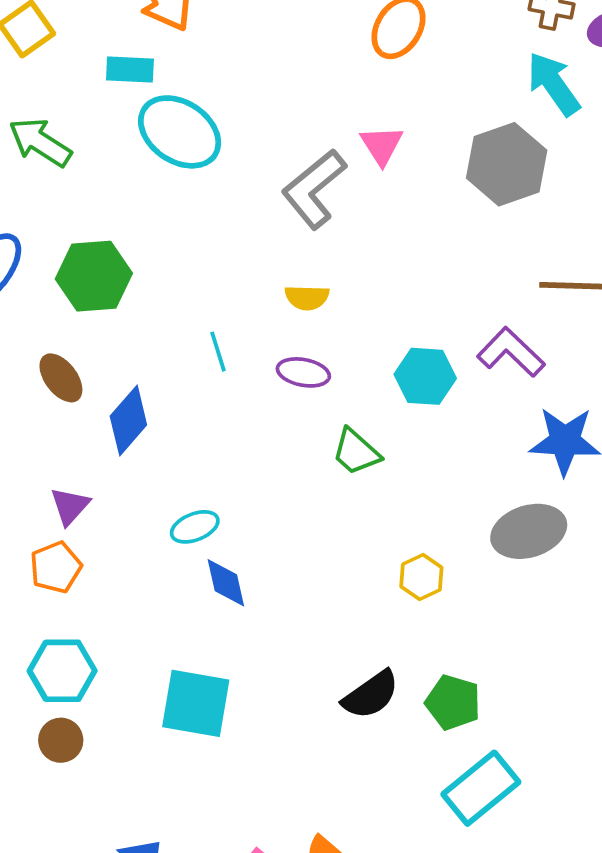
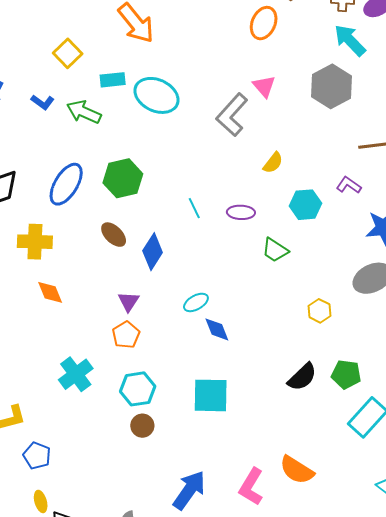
cyan rectangle: (130, 70) -> (113, 80), moved
yellow semicircle: (307, 298) -> (273, 163), moved, turned -45
purple L-shape: (511, 352) -> (349, 185), size x0.7

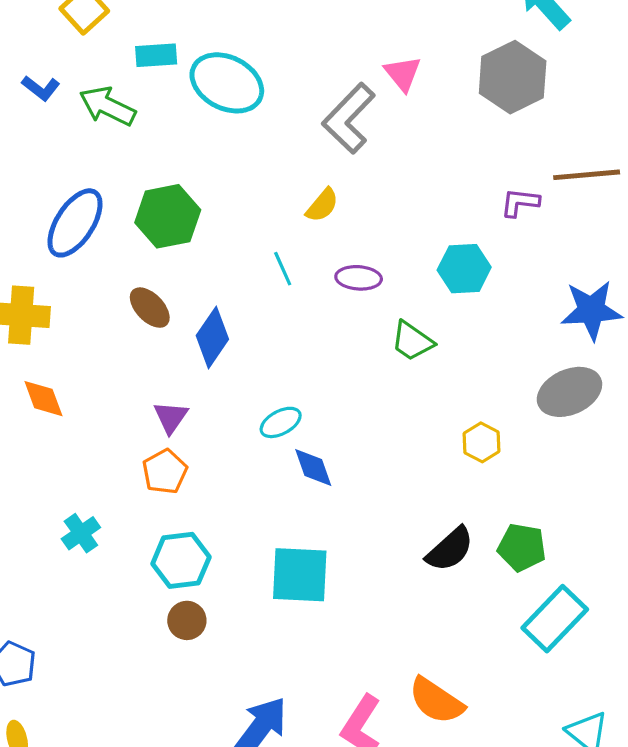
yellow semicircle: (273, 163) -> (322, 205), moved
purple L-shape: (349, 185) -> (520, 203), moved, turned -30
cyan cross: (76, 374) -> (81, 533), size x0.7

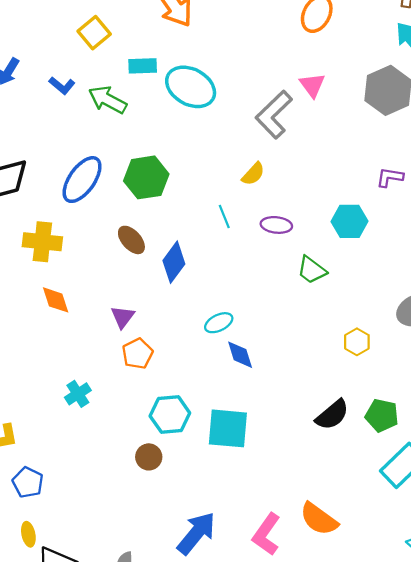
purple triangle: (171, 417) -> (123, 317), moved
cyan hexagon: (181, 560) -> (170, 415), moved

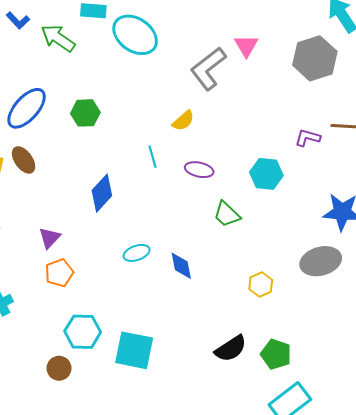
green hexagon: (146, 177) -> (85, 113), size x0.7
brown ellipse: (131, 240) -> (24, 160), moved
blue diamond: (240, 355) -> (181, 266), moved

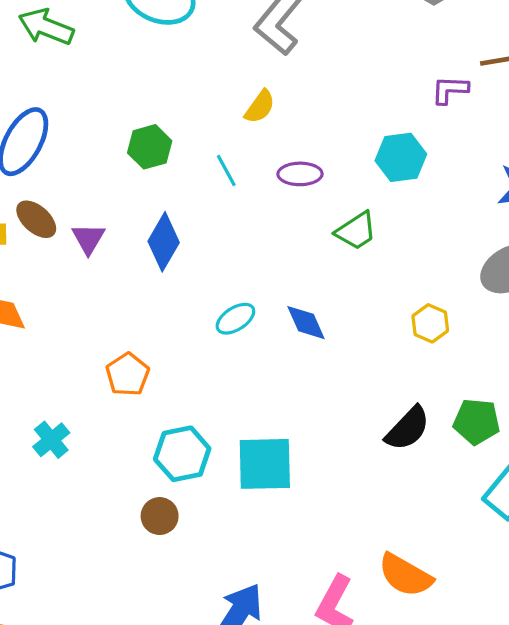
green hexagon: (85, 113) -> (150, 147), moved
green trapezoid: (227, 214) -> (356, 231), turned -64
purple triangle: (50, 238) -> (88, 239), moved

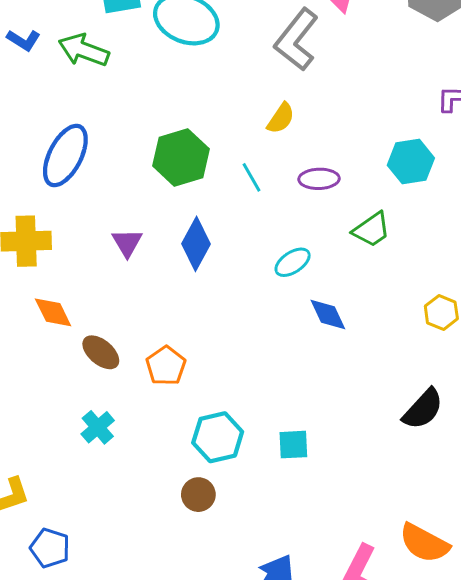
green hexagon: (150, 147) -> (181, 157), size x1.4
brown ellipse: (36, 219) -> (101, 352), moved
cyan ellipse: (235, 319) -> (293, 262), moved
cyan square: (265, 464) -> (293, 445), size x0.6

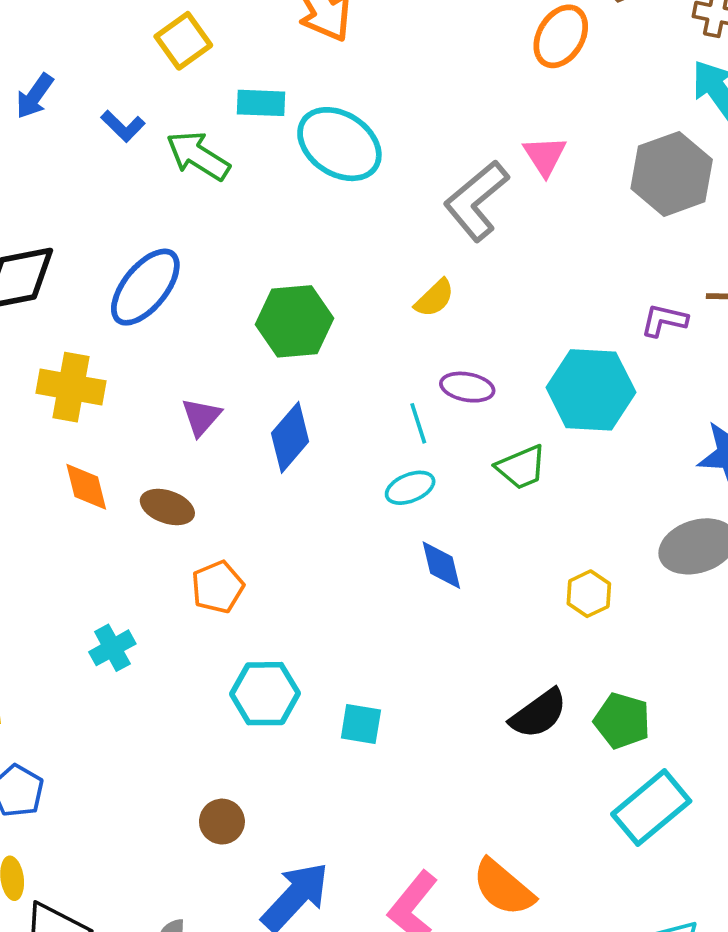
cyan hexagon: (411, 162) -> (591, 390), size x1.4
cyan line: (252, 177) -> (418, 423), moved
brown ellipse: (101, 352) -> (167, 507), moved, turned -33
brown circle: (198, 495) -> (222, 822), moved

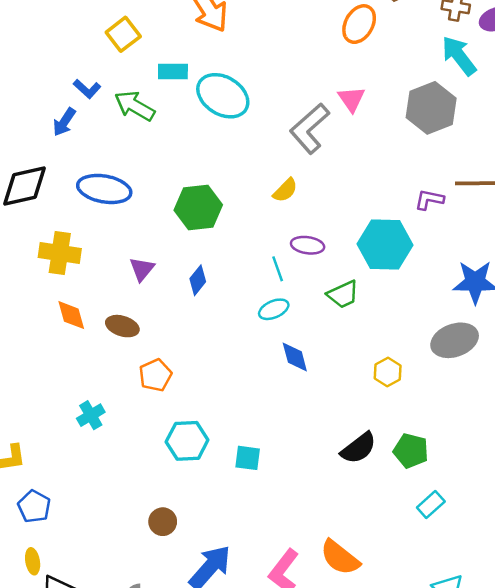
blue arrow: (35, 96) -> (64, 122), moved
blue ellipse: (145, 287) -> (104, 189), turned 63
blue diamond: (290, 437) -> (198, 280), size x0.7
cyan rectangle: (651, 808) -> (431, 505), size x0.6

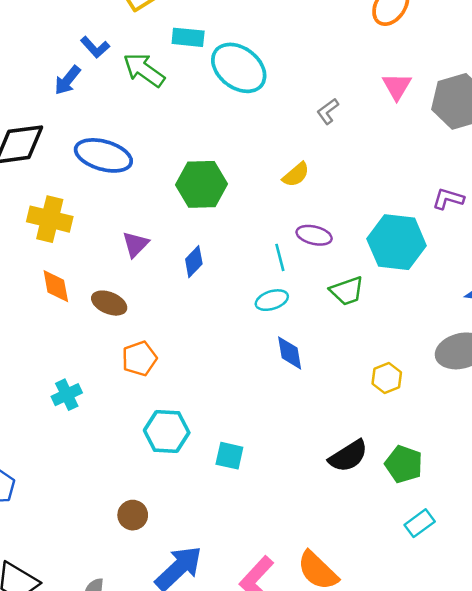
pink triangle: (351, 99) -> (397, 86), moved
gray L-shape: (310, 128) -> (328, 111), size x0.5

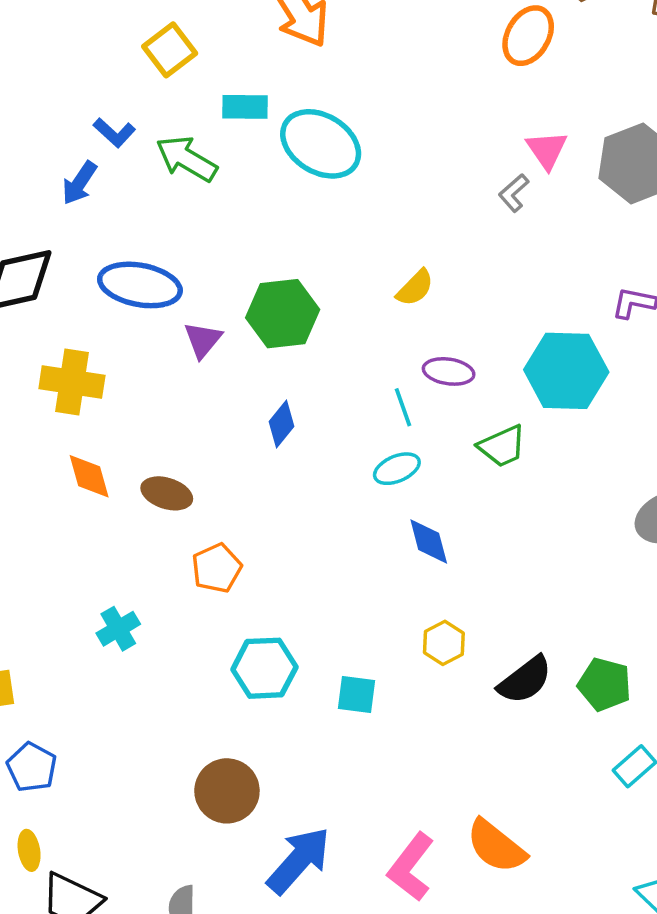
gray L-shape: (328, 111) -> (514, 193), moved
purple triangle: (135, 244) -> (203, 340), moved
yellow hexagon: (387, 378) -> (444, 643), moved
brown circle: (133, 515) -> (227, 791), size x1.5

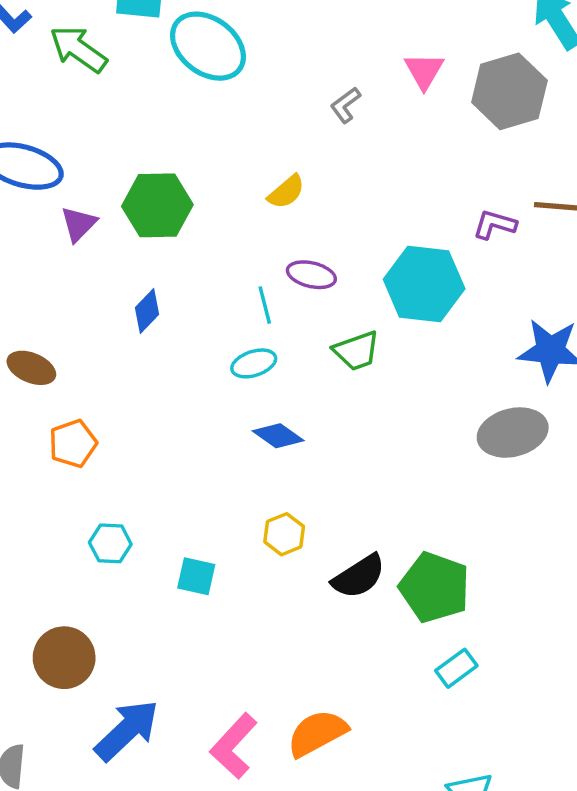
gray L-shape: (514, 193) -> (346, 105), moved
blue diamond: (429, 541) -> (278, 436), turned -45
cyan hexagon: (264, 668) -> (110, 543), size x0.7
green pentagon: (605, 684) -> (435, 587), size x1.4
orange semicircle: (496, 846) -> (317, 733), turned 108

